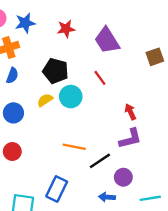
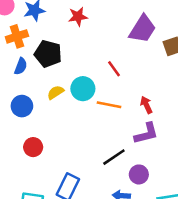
purple trapezoid: (107, 40) -> (143, 29), moved, turned -116
black pentagon: (56, 71) -> (48, 54), moved
orange line: (74, 147) -> (109, 105), moved
red circle: (12, 152) -> (33, 147), moved

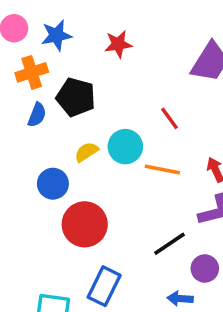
blue circle: (22, 106) -> (53, 184), moved
red circle: (33, 147) -> (85, 224), moved, size x1.6

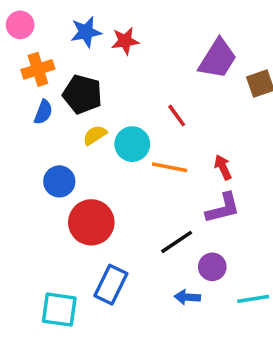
blue star: (56, 35) -> (86, 32), moved
yellow semicircle: (86, 152) -> (95, 135), moved

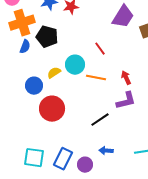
orange cross: (38, 69) -> (22, 23), size x1.4
yellow semicircle: (95, 135) -> (54, 73), moved
purple circle: (212, 267) -> (85, 165), moved
blue rectangle: (111, 285) -> (63, 159), moved

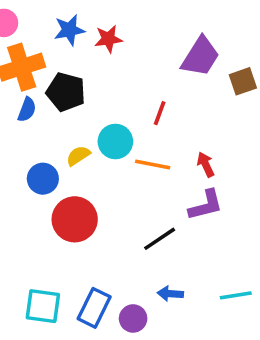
red line: (100, 49) -> (160, 113), turned 56

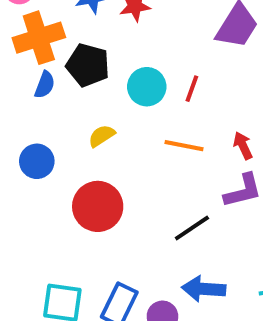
cyan circle: (115, 141) -> (147, 87), moved
blue circle: (43, 179) -> (37, 161), moved
blue arrow: (170, 294) -> (204, 289), size x1.5

